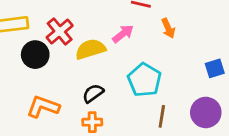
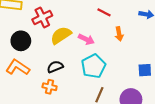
pink arrow: (123, 34) -> (86, 39), moved, turned 49
yellow semicircle: (90, 49) -> (61, 35), turned -30
black circle: (35, 55) -> (21, 41), moved

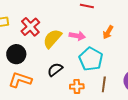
orange arrow: (119, 34) -> (108, 32), moved, turned 56
orange cross: (50, 87) -> (77, 86), moved

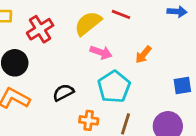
yellow semicircle: (52, 39) -> (88, 23), moved

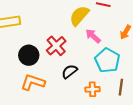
red cross: (40, 29) -> (56, 46), moved
pink arrow: (101, 52) -> (93, 36), turned -147

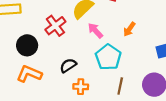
red cross: (56, 46) -> (55, 26), moved
orange cross: (92, 89) -> (81, 87), moved

